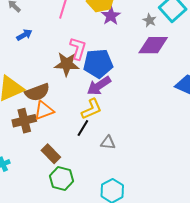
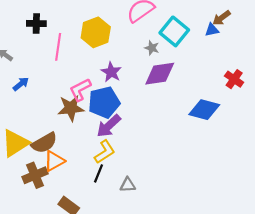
purple star: (111, 16) -> (111, 72), moved
pink L-shape: (78, 49) -> (80, 90), turned -125

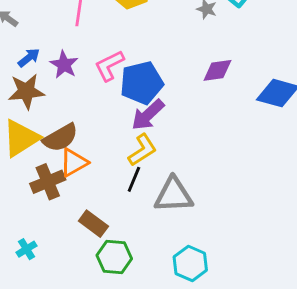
purple star: (111, 72) -> (64, 65), moved
purple diamond: (160, 74) -> (217, 70), moved, size x0.7
brown star: (71, 108) -> (26, 91), moved
gray triangle: (128, 185) -> (174, 195), size x1.8

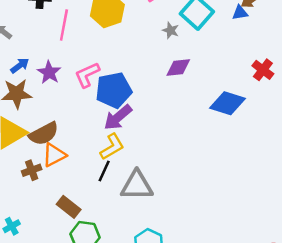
purple diamond: (217, 70) -> (178, 67), moved
brown cross: (48, 182) -> (32, 170), size x0.7

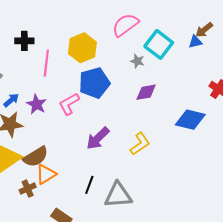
blue pentagon: (114, 90) -> (94, 83), moved
yellow L-shape: (112, 147) -> (140, 144), moved

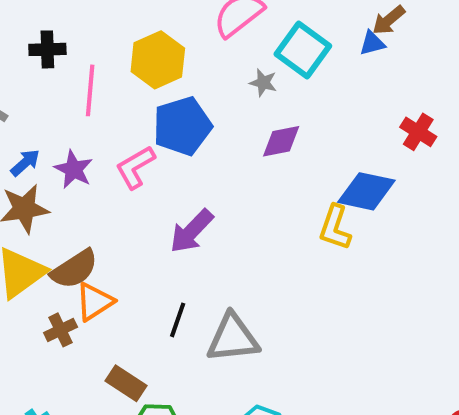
yellow L-shape: (140, 144) -> (335, 227), moved, turned 145

